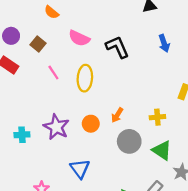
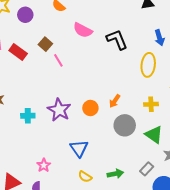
purple circle: (11, 36) -> (25, 15), moved
brown square: (38, 44) -> (45, 44), moved
yellow ellipse: (85, 78) -> (148, 65), moved

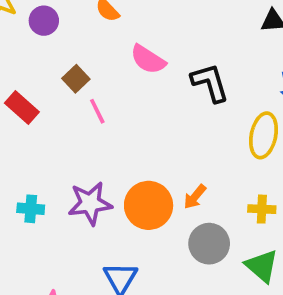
red rectangle: (18, 52) -> (22, 107), moved
orange circle: (90, 108) -> (149, 205), size x1.6
purple star: (59, 110) -> (90, 203), turned 30

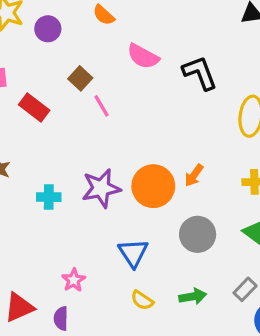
gray circle: (209, 244) -> (198, 234), moved

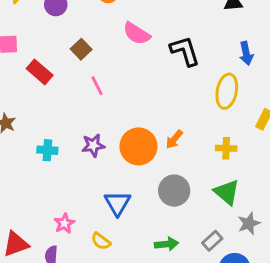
pink line: (101, 106) -> (97, 86), moved
purple star: (101, 188) -> (93, 145), size x0.7
yellow semicircle: (142, 300) -> (101, 241), moved

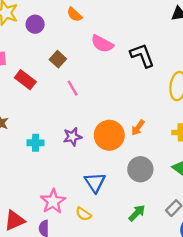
pink star: (64, 223) -> (53, 201), size x1.5
green arrow: (167, 244) -> (137, 213), turned -36

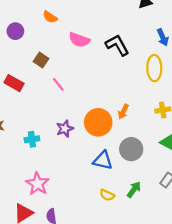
blue triangle: (95, 182) -> (103, 160), moved, turned -35
pink star: (53, 201) -> (37, 184), moved
yellow semicircle: (83, 214) -> (107, 195), moved

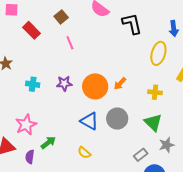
green arrow: (134, 190) -> (48, 143), moved

